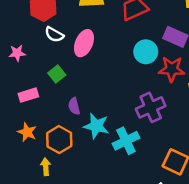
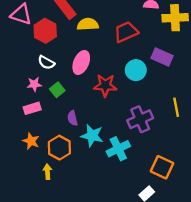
white semicircle: (54, 34) -> (46, 62), moved
pink star: (17, 53) -> (34, 84), moved
red star: (172, 69) -> (105, 85), moved

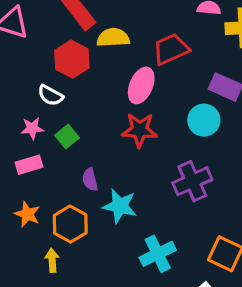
red hexagon: (45, 31) -> (72, 59), moved
pink ellipse: (81, 62) -> (141, 85), moved
cyan circle: (136, 70) -> (204, 120), moved
cyan cross: (118, 149) -> (158, 254), moved

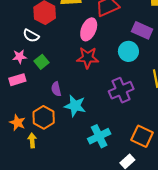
orange star: (27, 214) -> (17, 123), moved

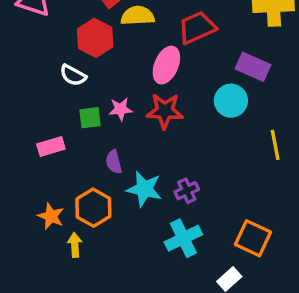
pink star: (20, 57) -> (121, 109), moved
green square: (42, 62) -> (90, 118), turned 32
purple cross: (121, 90) -> (187, 191), moved, size x0.6

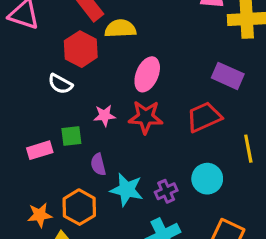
red trapezoid: (197, 28) -> (204, 117), moved
cyan circle: (231, 101) -> (207, 179), moved
green square: (90, 118) -> (71, 136), moved
orange star: (51, 216) -> (40, 215), turned -30

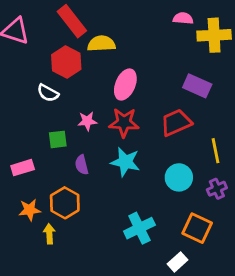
pink rectangle: (40, 150) -> (23, 168), moved
cyan star: (127, 190) -> (125, 162), moved
purple cross: (166, 191) -> (217, 189), moved

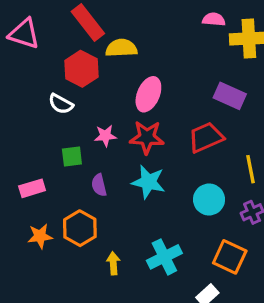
yellow arrow: (49, 234) -> (113, 263), moved

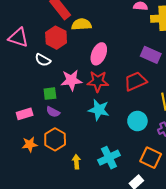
pink triangle: (24, 34) -> (18, 38), moved
pink star: (105, 136) -> (71, 80), size x1.5
purple semicircle: (99, 185) -> (53, 112), moved, turned -48

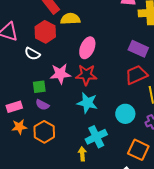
red trapezoid: (135, 81) -> (136, 75), moved
orange star: (30, 144) -> (19, 127), moved
cyan cross: (109, 158) -> (96, 137), moved
yellow arrow: (76, 162) -> (82, 154), moved

